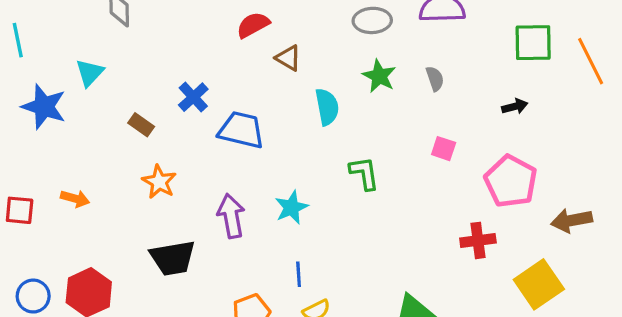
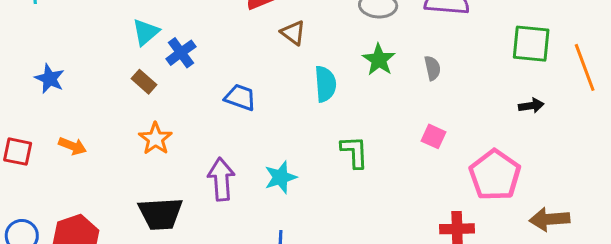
cyan triangle: (90, 73) -> (146, 32), moved
blue cross: (193, 97) -> (181, 53), moved
black arrow: (515, 106) -> (531, 106), moved
blue star: (44, 107) -> (50, 79), moved, size x0.7
blue trapezoid: (241, 130) -> (240, 97), size x0.7

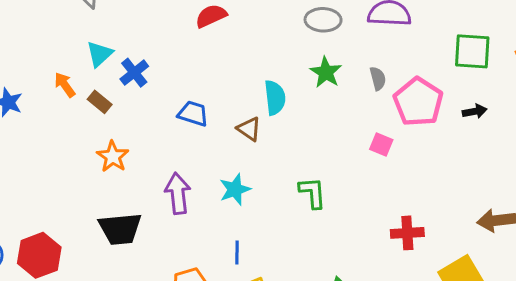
brown triangle: (293, 33) -> (249, 129), moved
orange arrow: (72, 146) -> (65, 85), moved, turned -145
green L-shape: (354, 152) -> (312, 193), moved
pink pentagon: (495, 175) -> (418, 102), moved

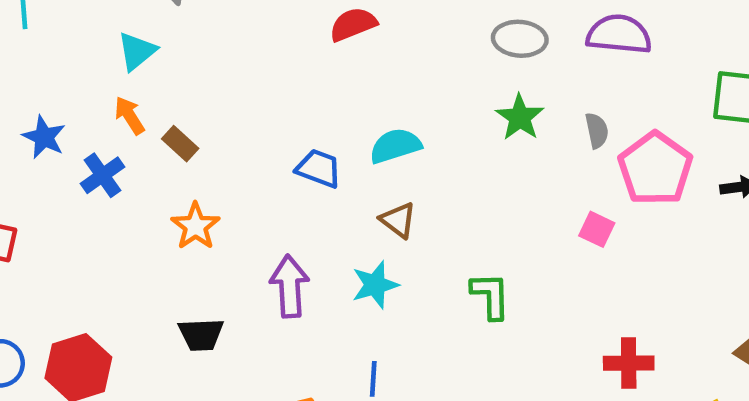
cyan triangle: (99, 54) -> (137, 51), moved
blue cross: (134, 73) -> (103, 175), moved
cyan semicircle: (275, 98) -> (395, 146), moved, turned -104
brown triangle: (249, 129) -> (398, 220), moved
black trapezoid: (120, 229) -> (201, 335), size x0.7

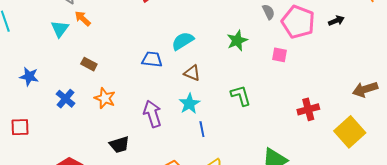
orange arrow: (130, 115) -> (83, 19), moved
green star: (520, 117) -> (237, 40), moved, turned 30
blue cross: (103, 175) -> (66, 99), moved
blue line: (373, 379) -> (202, 129), moved

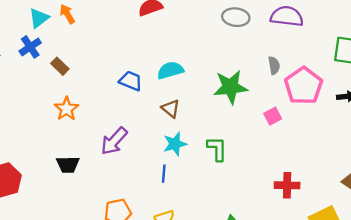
green star: (237, 40) -> (230, 87), size x1.4
pink square: (280, 55) -> (273, 116), turned 35
blue cross: (66, 99) -> (30, 47), moved
cyan star: (189, 104) -> (175, 144), moved
purple arrow: (152, 114) -> (114, 141), turned -136

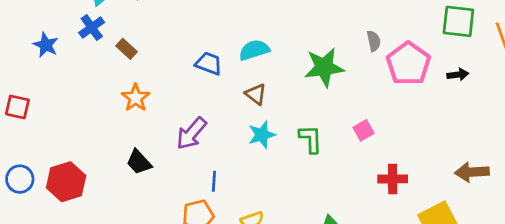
pink square: (273, 116) -> (364, 130), moved
black trapezoid: (68, 165) -> (139, 162), turned 50
blue line: (164, 174) -> (214, 181), moved

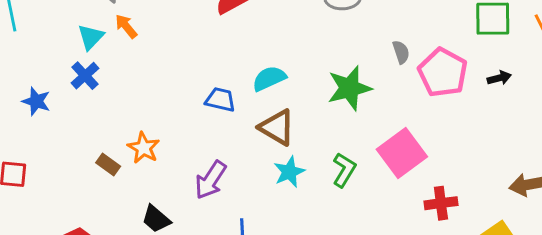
brown rectangle: (127, 49) -> (108, 164), moved
brown triangle: (256, 94) -> (277, 127), size x1.5
pink square: (364, 130) -> (402, 153), size x2.0
green L-shape: (311, 139) -> (344, 170), turned 40

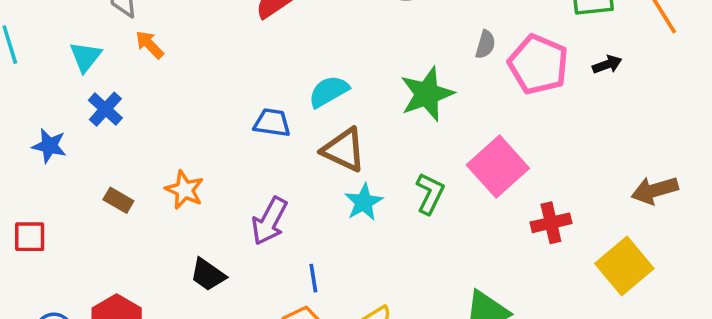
cyan triangle: (91, 37) -> (85, 57), moved
gray semicircle: (401, 52) -> (485, 44), turned 40
brown rectangle: (108, 164) -> (118, 200), moved

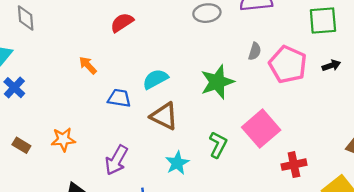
orange arrow: (150, 45) -> (88, 65), moved
orange star: (185, 190) -> (63, 139), turned -30
cyan star: (364, 202) -> (177, 163), moved

